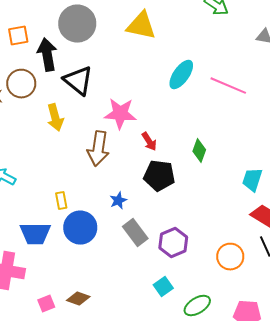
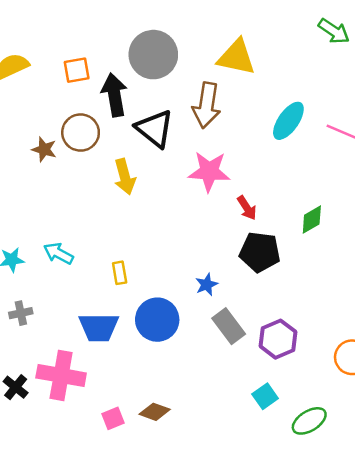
brown arrow: (98, 149) -> (207, 105), moved
green diamond: (199, 151) -> (312, 220), turned 40
yellow rectangle: (61, 201) -> (120, 273), moved

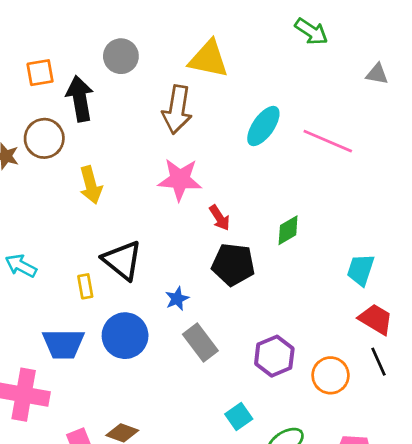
gray circle: (153, 55) -> (121, 56), size x0.7
black triangle: (155, 129) -> (122, 260), moved
purple hexagon: (278, 339) -> (274, 356), moved

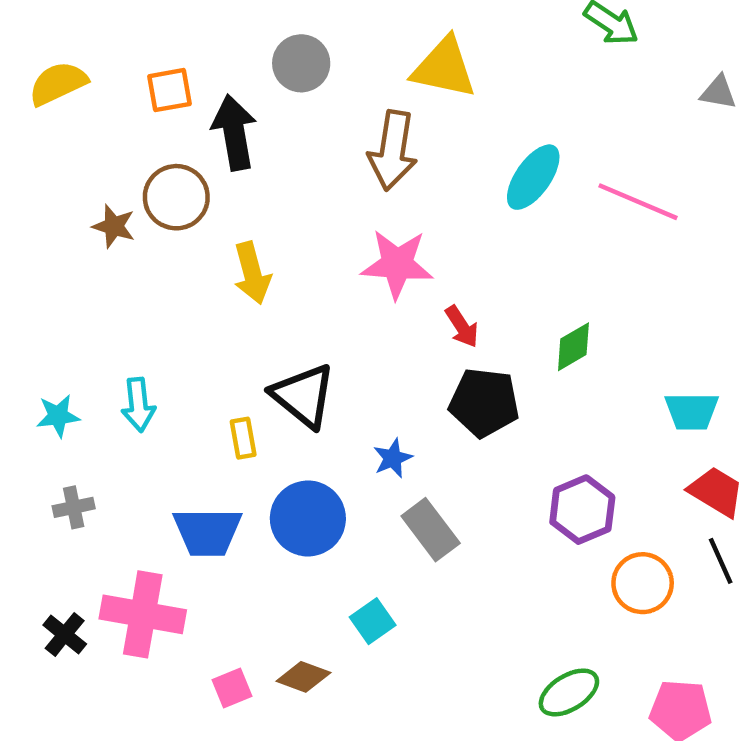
cyan arrow: (21, 266) -> (138, 405), turned -124
cyan trapezoid: (361, 270) -> (692, 411), turned -108
purple hexagon: (274, 356) -> (582, 510), moved
cyan square: (239, 416) -> (373, 621), moved

